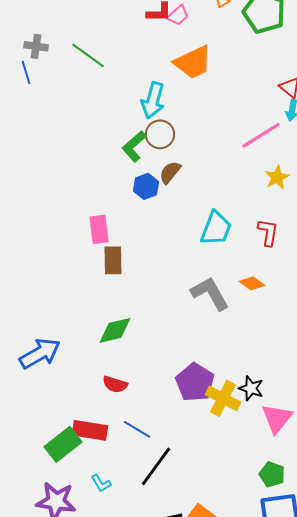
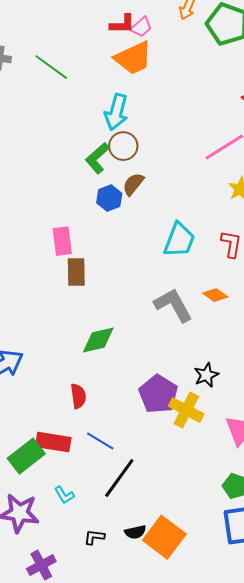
orange trapezoid: (193, 62) -> (133, 58), moved
green diamond: (115, 330) -> (98, 340), moved
red semicircle: (115, 384) -> (78, 396), turned -115
black star: (251, 388) -> (206, 375), moved, turned 30

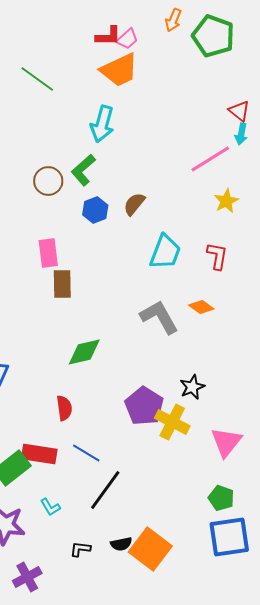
brown circle: (123, 146) -> (48, 181), moved
brown semicircle: (133, 184) -> (134, 204), moved

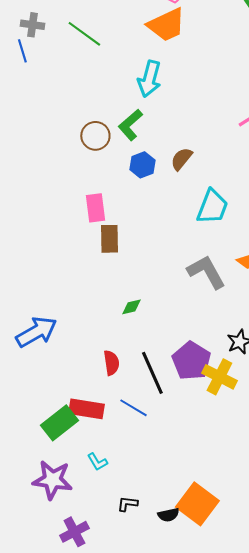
green diamond: (84, 352) -> (131, 307), size x0.6
black line: (105, 490) -> (152, 373), moved, turned -60
black semicircle: (121, 544) -> (168, 515), moved

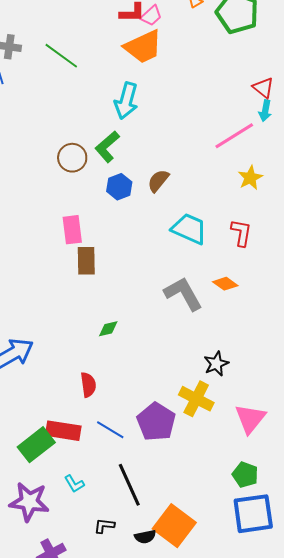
cyan trapezoid: (212, 207) -> (189, 229), turned -87
purple pentagon: (191, 361) -> (156, 422), moved
black line: (152, 373) -> (129, 485), moved

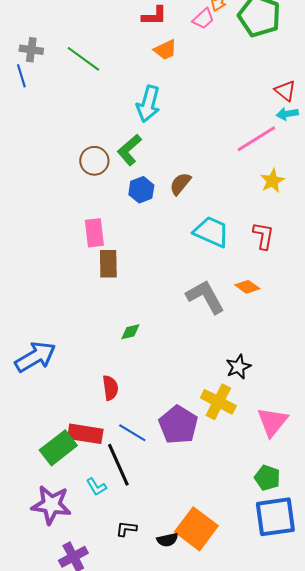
pink trapezoid: (151, 16) -> (203, 19), moved
orange trapezoid: (143, 47) -> (165, 50), size x0.6
cyan arrow: (265, 111) -> (287, 114), turned 70
black line: (129, 485) -> (118, 465), moved

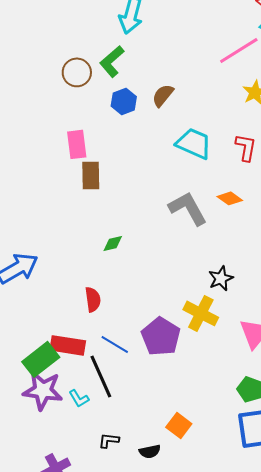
purple star: (51, 505) -> (43, 390), moved
orange square: (196, 529) -> (179, 425), moved, size x0.6

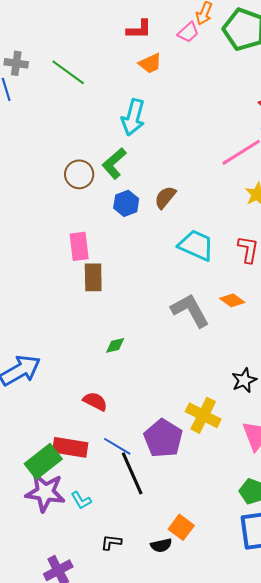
black star: (221, 278) -> (244, 380), moved
red semicircle: (93, 299) -> (95, 401), turned -55
black line: (101, 376) -> (132, 473), moved
black semicircle: (150, 451) -> (161, 545), moved

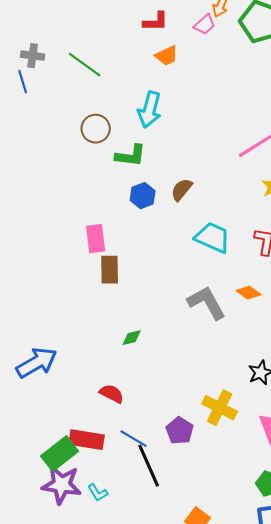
green L-shape: (114, 163) -> (131, 156), turned -132
brown circle: (79, 174) -> (96, 129), moved
purple pentagon: (163, 438) -> (180, 431), size x0.7

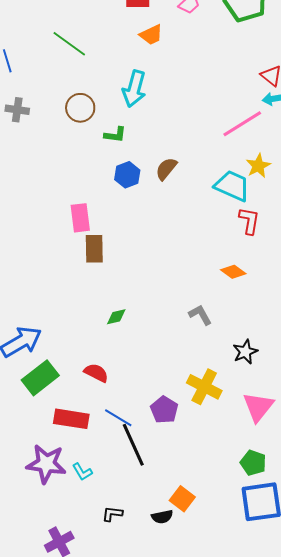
gray cross: (33, 56) -> (17, 110), moved
green L-shape: (131, 156) -> (115, 135), size x0.7
cyan trapezoid: (213, 238) -> (232, 186), moved
gray L-shape: (207, 303) -> (200, 315), moved, size x0.6
green rectangle: (60, 454) -> (40, 378), moved

